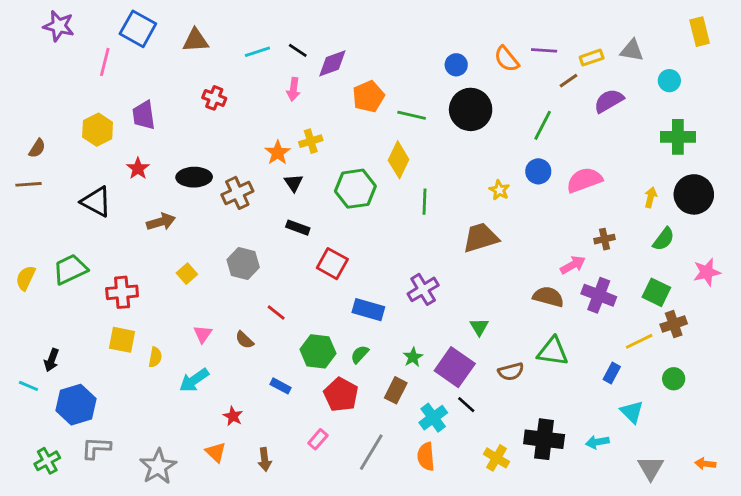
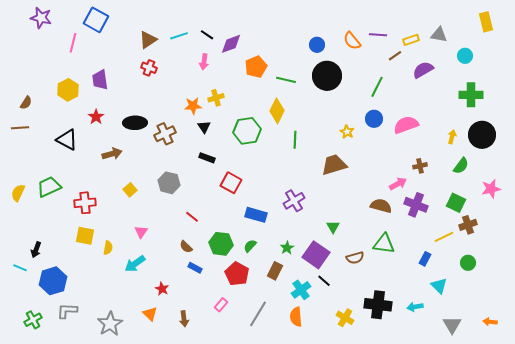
brown triangle: (196, 40) -> (148, 40), moved, turned -30
orange star: (278, 153) -> (193, 106), turned 30
brown semicircle: (244, 340) -> (186, 247), moved

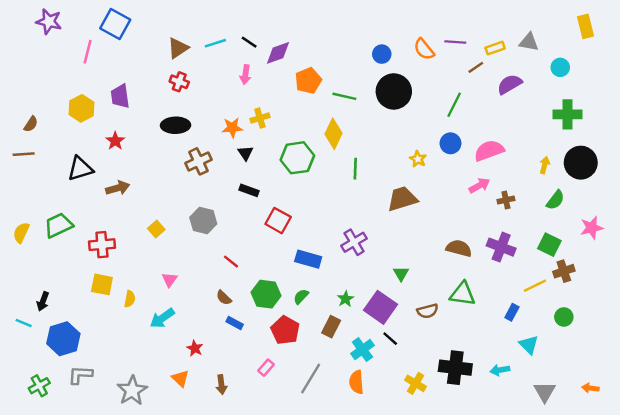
black ellipse: (135, 123) -> (176, 125), moved
black triangle: (67, 140) -> (80, 169), turned -45
brown arrow: (112, 154) -> (118, 188), moved
pink arrow: (398, 184) -> (479, 186), moved

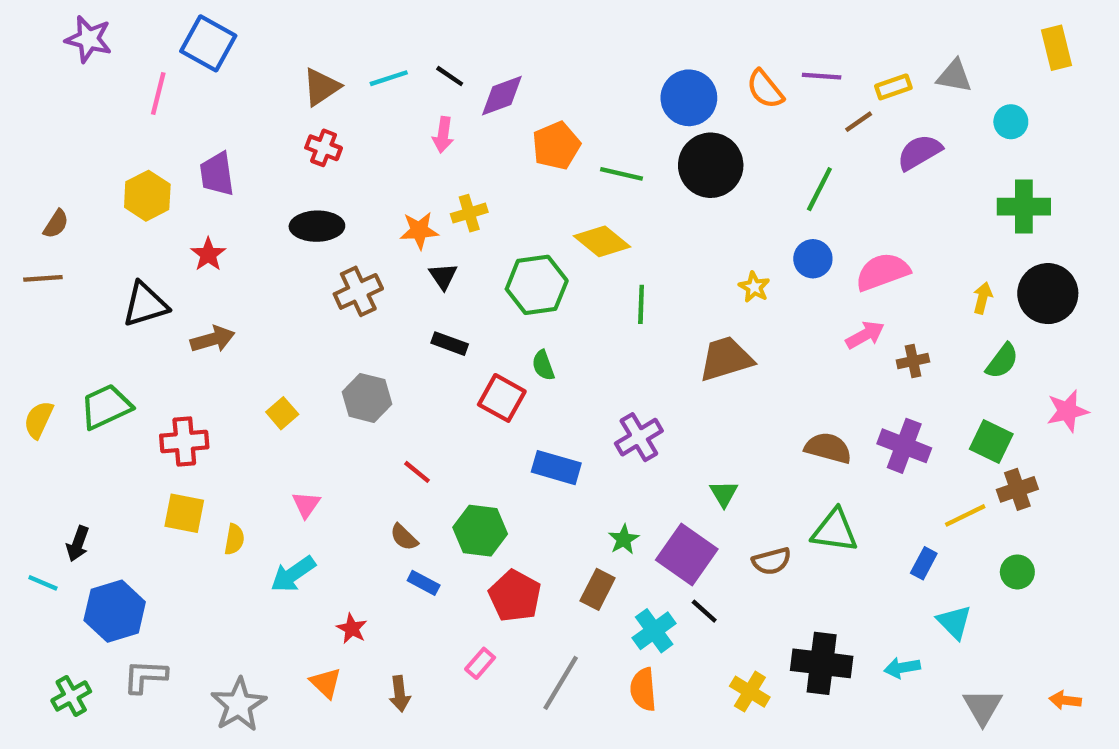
blue circle: (382, 54) -> (689, 98), size x1.6
yellow diamond: (334, 134) -> (602, 241), turned -76
green semicircle: (301, 296) -> (543, 365), moved, turned -63

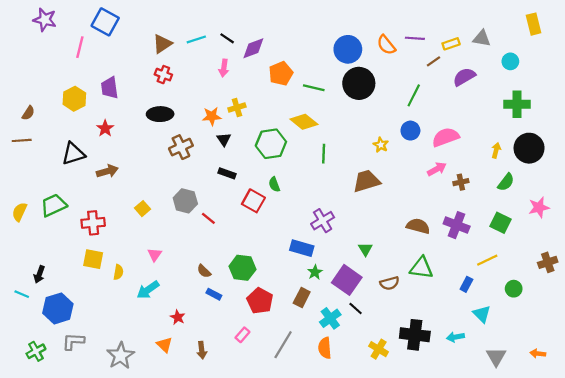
blue rectangle: (556, 468) -> (302, 248), moved
red line: (417, 472) -> (208, 218), moved
brown cross: (1017, 489) -> (548, 262), moved

